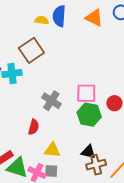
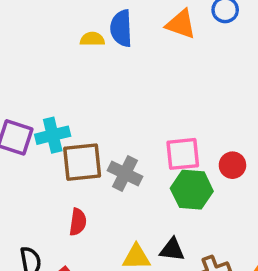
brown square: (31, 50) -> (82, 162), moved, turned 35
red semicircle: (34, 127) -> (78, 222), moved
black triangle: (88, 152) -> (172, 250), moved

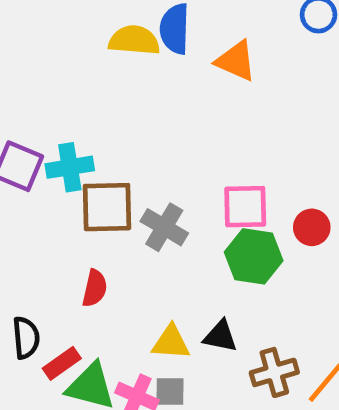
orange triangle: (181, 24) -> (236, 61), moved
yellow semicircle: (92, 39) -> (134, 40), size x1.5

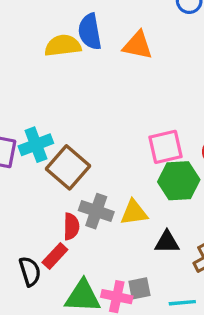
brown square: (107, 207) -> (68, 167), turned -36
gray cross: (164, 227) -> (96, 211), moved
yellow triangle: (171, 342) -> (134, 213), moved
red rectangle: (62, 363) -> (55, 256), moved

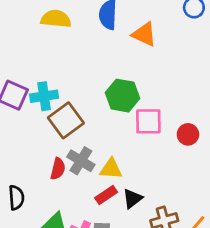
yellow semicircle: (63, 46) -> (56, 19), moved
green hexagon: (179, 181) -> (122, 96), moved
black triangle: (167, 242) -> (132, 198), turned -50
red rectangle: (55, 256) -> (106, 195), moved

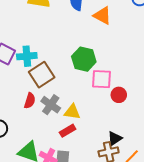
red circle: (188, 134) -> (119, 95), moved
red semicircle: (58, 169) -> (30, 101), moved
black triangle: (132, 198) -> (115, 138), moved

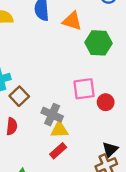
green hexagon: (84, 59) -> (99, 43), moved
brown square: (42, 75) -> (19, 96), size x0.7
gray cross: (51, 105) -> (52, 115), moved

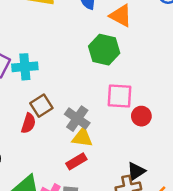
green hexagon: (99, 43) -> (104, 50), moved
brown square: (19, 96) -> (41, 106), moved

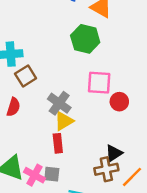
brown square: (41, 106) -> (26, 76), moved
yellow triangle: (82, 138) -> (64, 121), turned -40
red rectangle: (76, 161) -> (58, 143), turned -66

